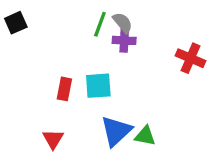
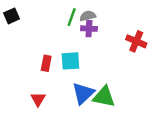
gray semicircle: (123, 23) -> (88, 16), turned -63
green triangle: (145, 136) -> (104, 97), size x1.5

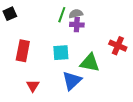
red cross: (136, 41) -> (118, 46), moved
red rectangle: (46, 63) -> (23, 51), moved, size x1.5
green triangle: (104, 97) -> (90, 63), moved

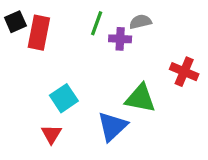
gray semicircle: (76, 14) -> (140, 22), moved
red rectangle: (23, 51) -> (39, 33), moved
cyan square: (61, 53) -> (64, 98), moved, turned -30

